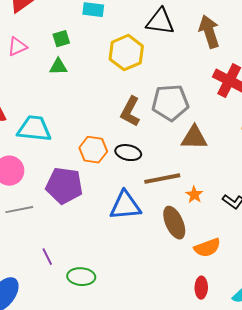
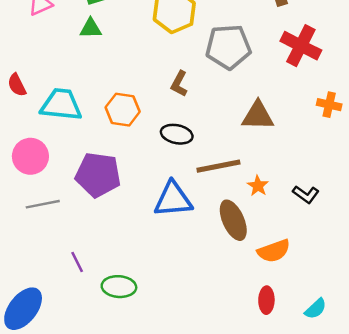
gray pentagon: (170, 103) -> (228, 47), moved
brown L-shape: (130, 112) -> (179, 84), size x0.7
orange hexagon: (93, 150) -> (123, 110), moved

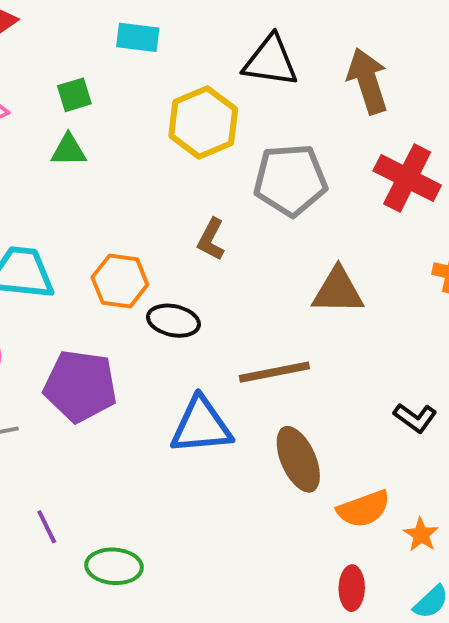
black ellipse: (177, 134) -> (173, 321), moved
orange star: (258, 186) -> (421, 535), moved

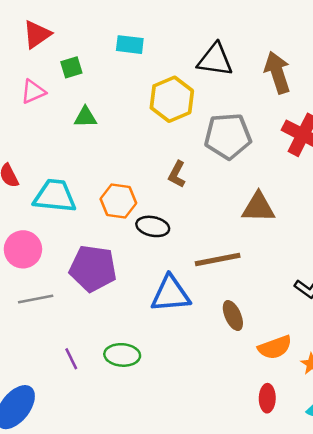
green square: (74, 95) -> (71, 67), moved
brown ellipse: (298, 459) -> (233, 316), size x0.7
green ellipse: (114, 566) -> (122, 355), moved

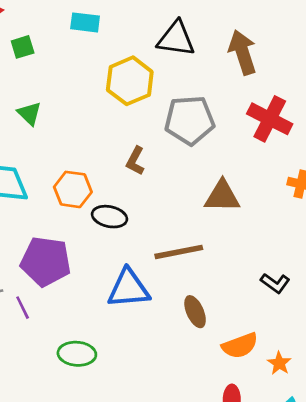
green triangle: (85, 117) -> (29, 113), moved, turned 45
purple line: (71, 359) -> (23, 308), moved

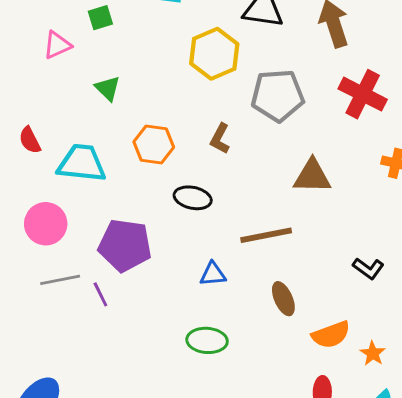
orange hexagon: (73, 189) -> (154, 144), moved
blue triangle: (129, 289) -> (213, 274), size x0.6
green ellipse: (77, 354) -> (207, 340), moved

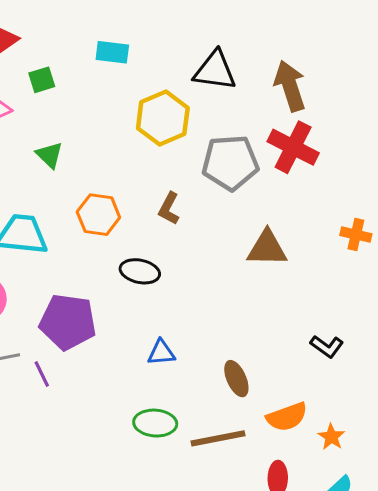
red cross: (363, 94) -> (293, 147), moved
brown line: (266, 235) -> (218, 438), moved

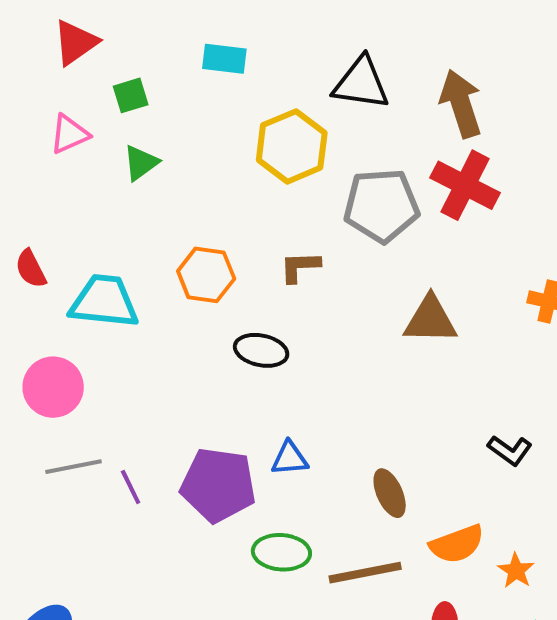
green triangle: (49, 155) -> (141, 163), moved, turned 40
brown L-shape: (169, 209) -> (300, 267), turned 60
purple pentagon: (68, 322) -> (218, 485), moved

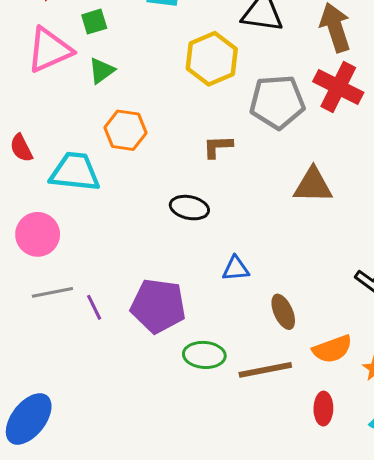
pink triangle: (69, 134) -> (50, 50), size x1.6
orange hexagon: (206, 275) -> (125, 130), moved
blue triangle: (290, 458) -> (236, 269), moved

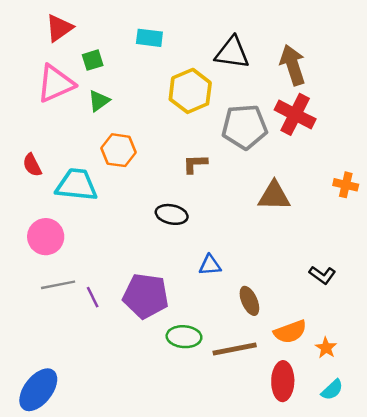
red ellipse: (323, 409) -> (283, 381), size x1.4

